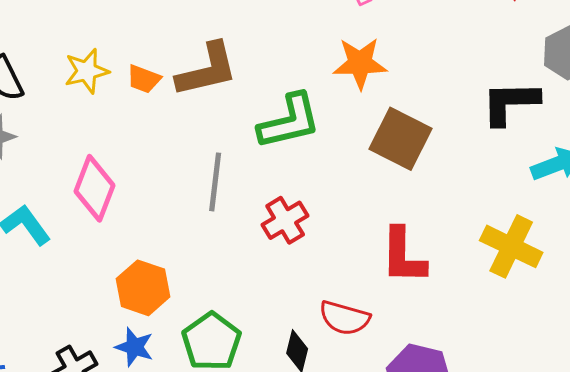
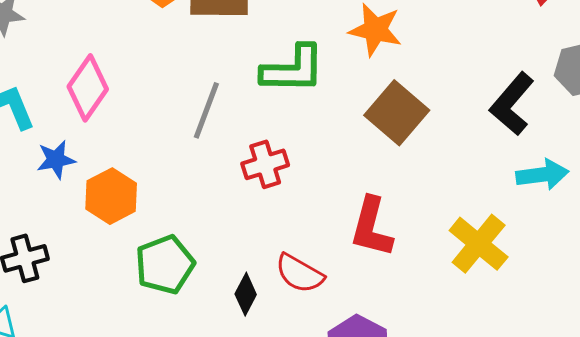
black L-shape: (510, 103) -> (512, 104), turned -62
blue star: (134, 347) -> (56, 160), moved, turned 30

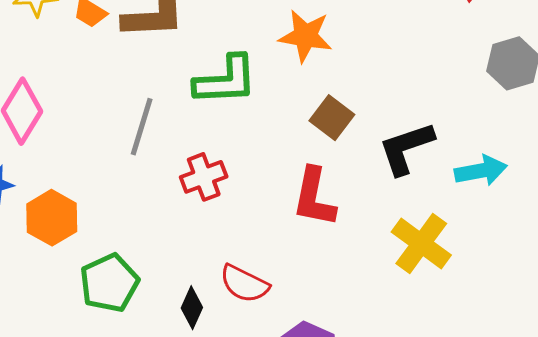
black L-shape: (512, 104) -> (406, 148), moved, turned 34
brown square: (397, 113) -> (332, 118), size x0.7
red L-shape: (372, 227) -> (314, 197), moved

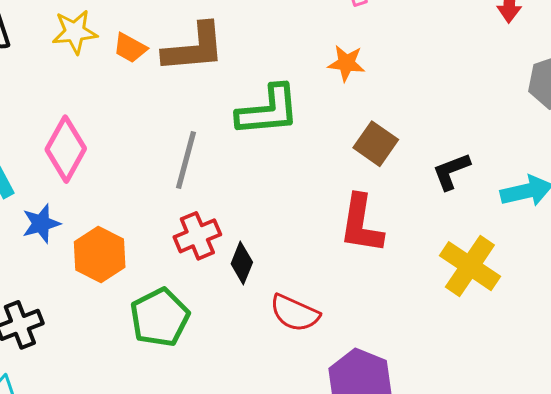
orange star: (306, 36) -> (346, 63), size x0.7
black L-shape: (406, 148) -> (451, 171), size x0.7
red cross: (204, 177) -> (197, 236), moved
black diamond: (192, 308) -> (242, 263), moved

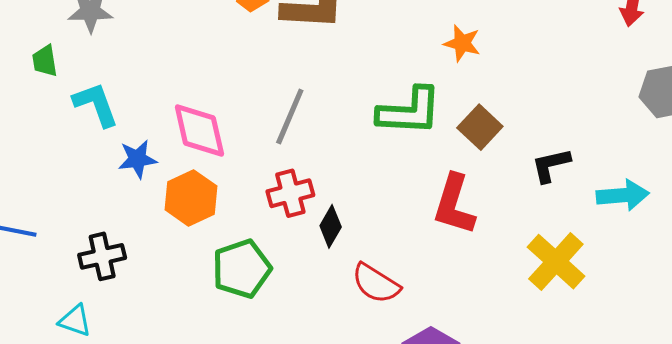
green L-shape: (268, 111) -> (409, 111), moved
pink diamond: (66, 149) -> (199, 130), moved, turned -50

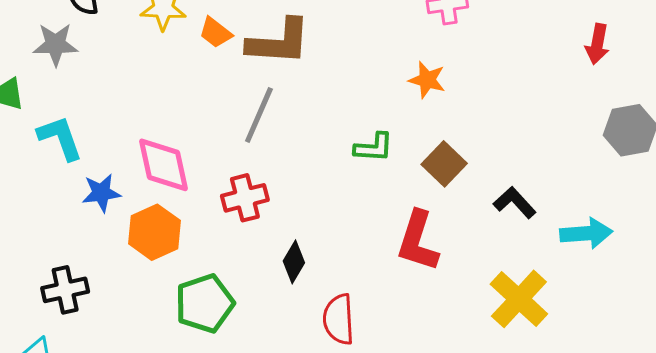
green L-shape: (409, 111) -> (374, 147), size x0.6
gray line: (290, 117) -> (259, 115), moved
black L-shape: (551, 165) -> (515, 203), turned 60
red cross: (290, 193) -> (245, 198), moved
red semicircle: (376, 283) -> (339, 319), turned 54

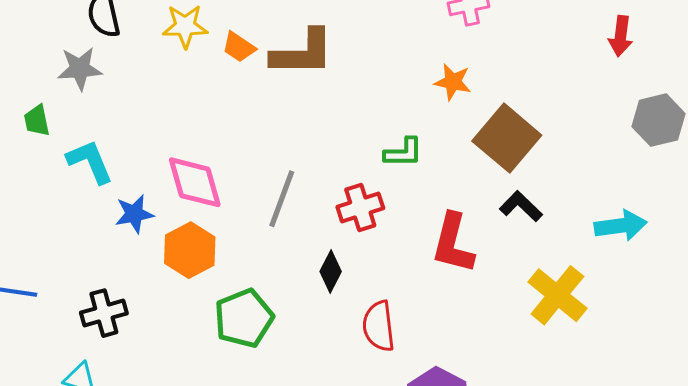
gray line: (259, 115) -> (282, 199), moved
brown square: (444, 164) -> (507, 138), moved, size x1.5
red cross: (245, 198) -> (360, 208), moved
black L-shape: (515, 203) -> (521, 206), moved

